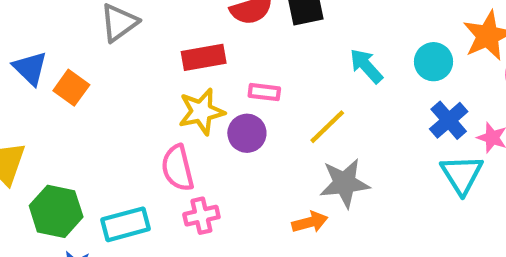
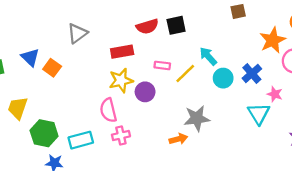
cyan circle: (433, 62) -> (223, 78), moved
pink rectangle: (264, 92) -> (162, 65), moved
blue cross: (449, 120) -> (252, 73), moved
yellow line: (327, 127) -> (185, 73), moved

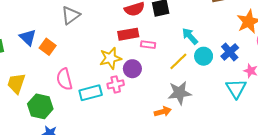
red rectangle: (122, 52) -> (128, 34), moved
yellow line: (185, 73) -> (178, 61), moved
pink semicircle: (108, 110) -> (64, 79), moved
pink cross: (121, 135) -> (116, 84), moved
cyan rectangle: (81, 140) -> (91, 93), moved

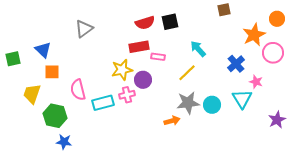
orange square: (48, 47) -> (52, 72), moved, turned -35
cyan circle: (204, 56) -> (212, 105), moved

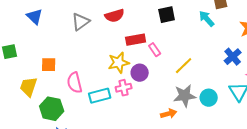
red semicircle: (145, 23) -> (115, 16), moved
cyan arrow: (198, 49) -> (207, 19), moved
blue triangle: (43, 50) -> (35, 17), moved
pink rectangle: (158, 57) -> (155, 50), turned 48

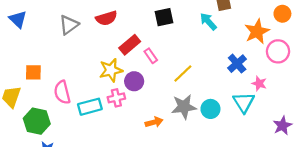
red rectangle: (136, 40) -> (130, 45), turned -30
orange arrow: (169, 114) -> (154, 122), moved

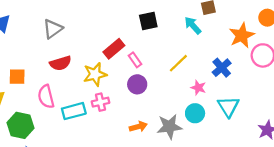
red semicircle: (106, 18) -> (60, 63), moved
yellow line: (183, 74) -> (178, 63), moved
purple circle: (134, 81) -> (137, 84), moved
pink star: (259, 83) -> (198, 88), moved
gray star: (184, 107) -> (169, 127), moved

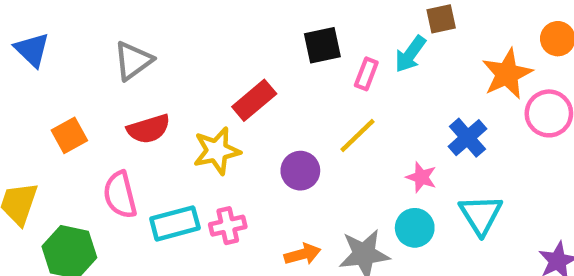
cyan arrow: (193, 25) -> (410, 54), turned -102
pink rectangle: (135, 60) -> (366, 74), moved, turned 56
yellow line: (178, 63) -> (358, 135), moved
orange square: (17, 77) -> (69, 135), moved, turned -30
pink cross: (101, 102) -> (228, 226), moved

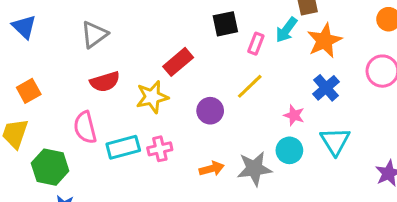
orange star: (507, 74) -> (324, 41), moved
orange square: (69, 135) -> (29, 91), moved

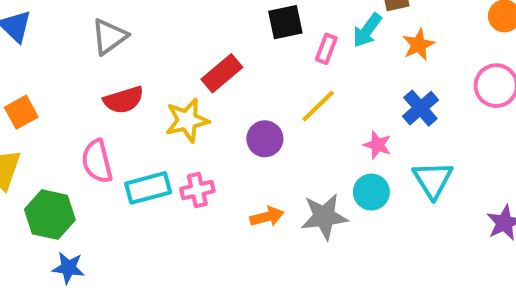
orange star: (324, 41) -> (418, 45), size x0.7

